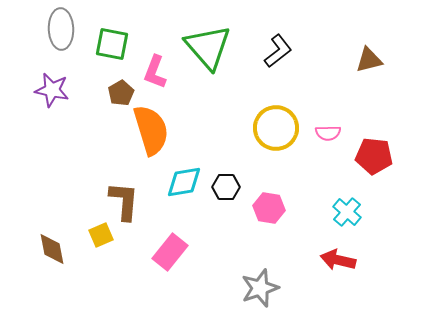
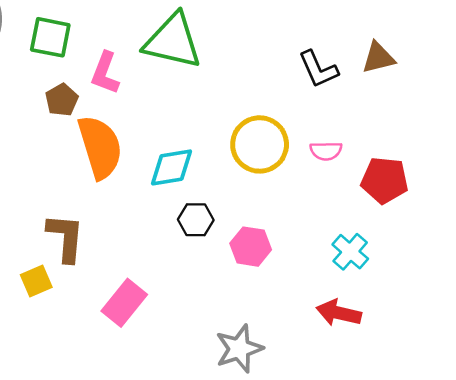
green triangle: (208, 47) -> (173, 41), turned -36
black L-shape: (278, 51) -> (318, 69), moved, turned 104
cyan diamond: (184, 182) -> (172, 167), moved

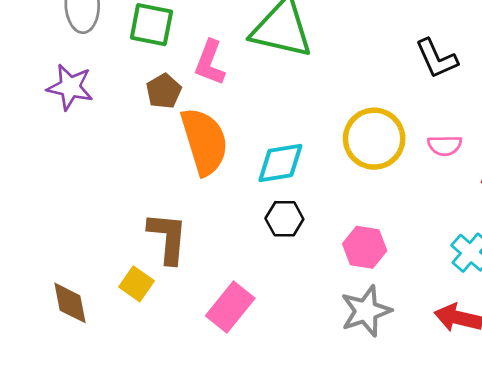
black hexagon: (196, 220) -> (284, 219), moved
yellow square: (36, 281) -> (137, 284), turned -32
gray star: (239, 349) -> (366, 311), moved

